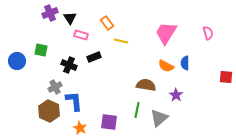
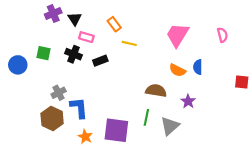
black cross: (69, 65) -> (74, 54), moved
purple square: (109, 122) -> (116, 130), size x1.4

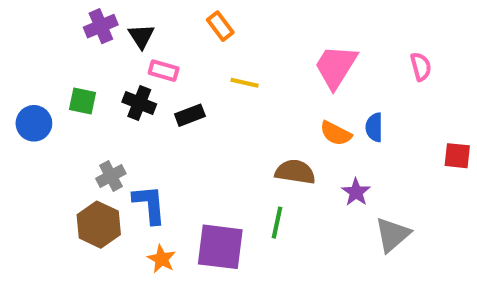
orange rectangle: (114, 24) -> (220, 26), moved
gray triangle: (170, 126) -> (392, 235), moved

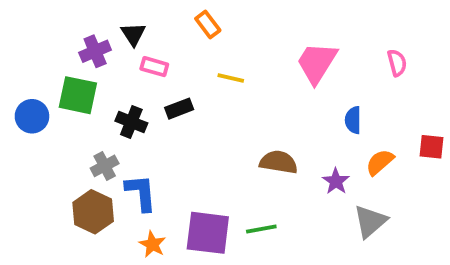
purple cross: (101, 26) -> (95, 51), moved
green square: (83, 101) -> (78, 95), size x1.5
black cross: (139, 103) -> (131, 122), moved
orange semicircle: (336, 133) -> (380, 162), moved, turned 112
green line: (277, 223) -> (261, 229), moved, turned 68

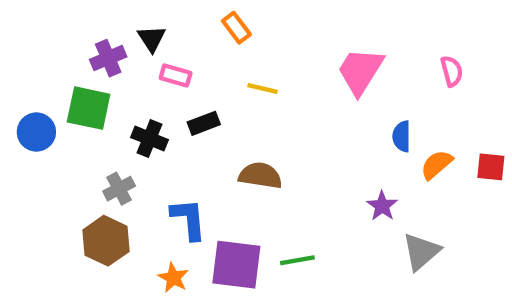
brown semicircle: (279, 162) -> (260, 176), moved
orange semicircle: (380, 162) -> (436, 165), moved
blue L-shape: (141, 193) -> (189, 219), moved

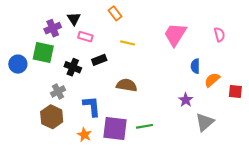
red square: (491, 167) -> (235, 91), moved

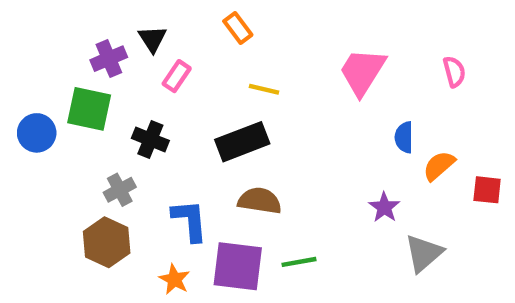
pink rectangle: (85, 37) -> (177, 76), turned -72
black rectangle: (99, 60) -> (242, 142), moved, size x1.6
brown semicircle: (127, 85) -> (260, 201), moved

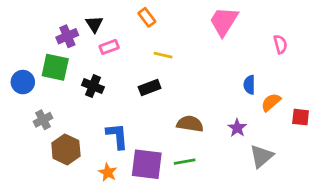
pink trapezoid: (362, 72) -> (224, 21), moved
pink rectangle: (177, 76) -> (109, 47), turned 36
black rectangle: (242, 142) -> (150, 87), size x0.7
gray cross: (120, 190) -> (43, 120), moved
brown semicircle: (260, 201) -> (190, 124), moved

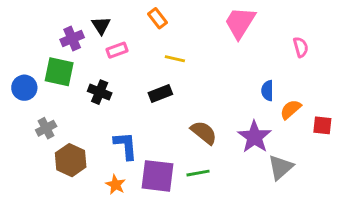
brown semicircle: (190, 124) -> (204, 133), turned 30
purple star: (237, 128) -> (254, 137), size x1.6

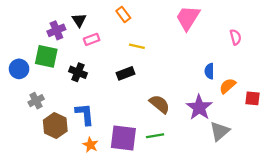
blue L-shape: (126, 146) -> (85, 114), moved

